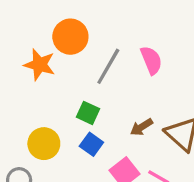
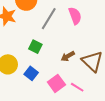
blue square: (91, 144) -> (31, 73), moved

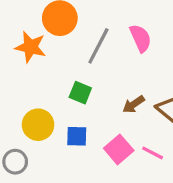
blue square: (31, 73) -> (77, 136), turned -32

